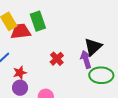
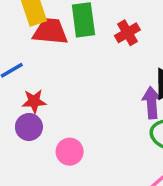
red cross: (57, 59) -> (127, 33), moved

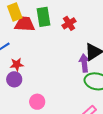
pink circle: (70, 152) -> (37, 102), moved

